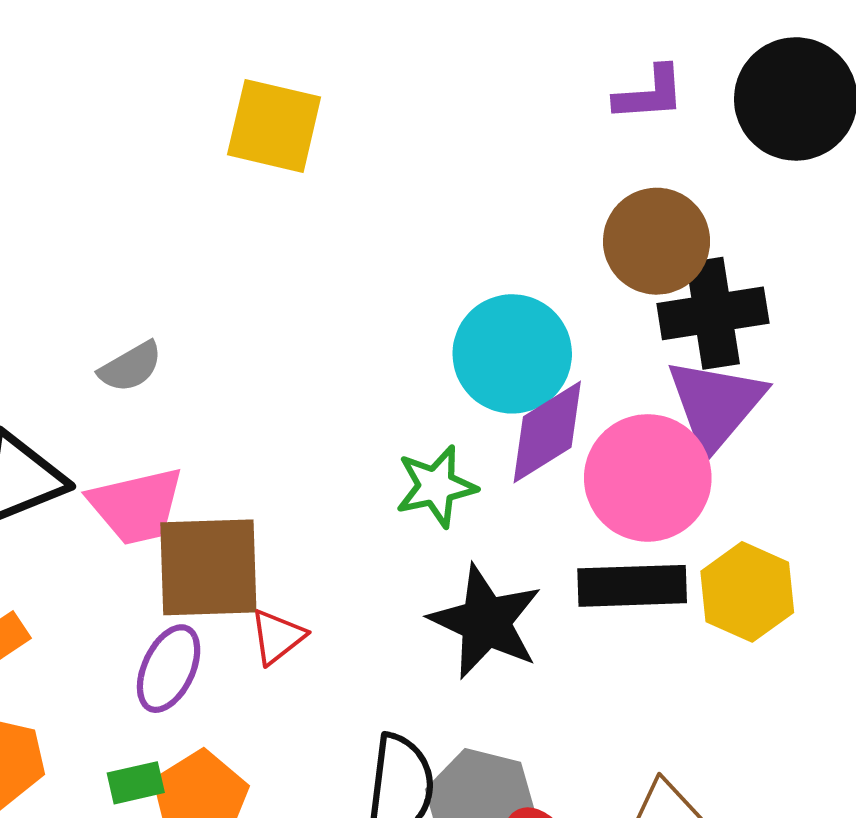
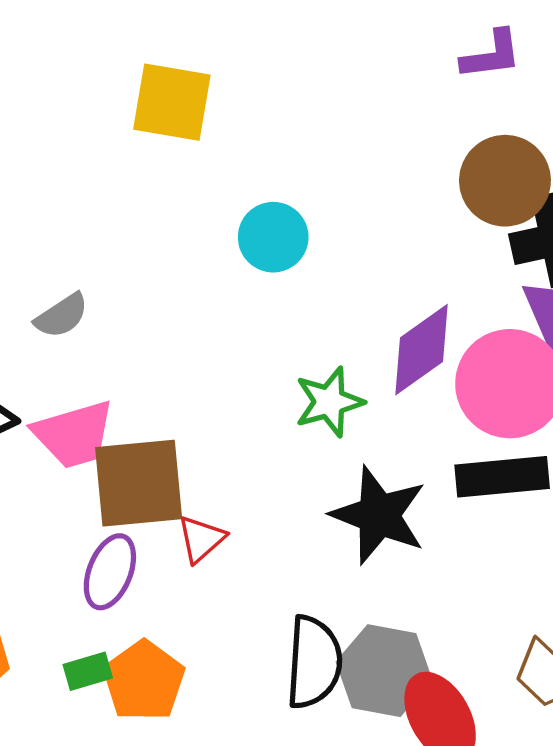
cyan circle: (512, 354) -> (273, 237), moved, size x0.7

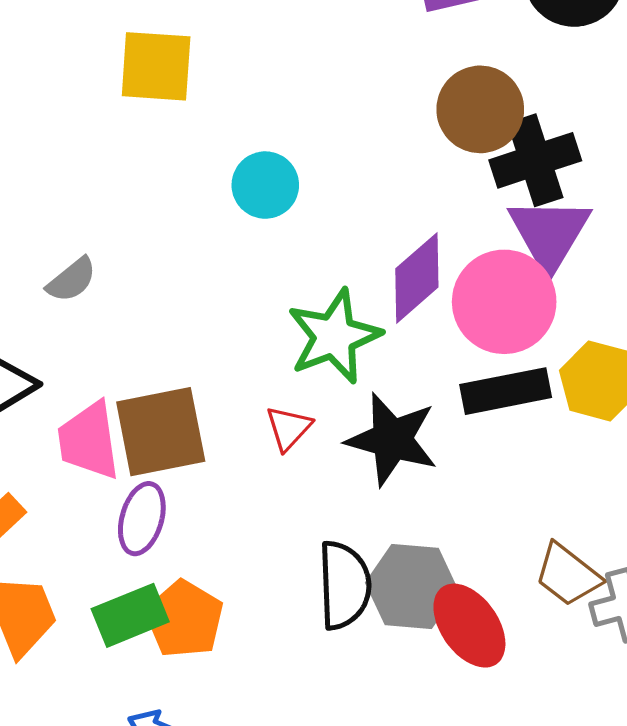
green star: (329, 402) -> (334, 336), size x1.4
pink trapezoid: (74, 434) -> (89, 441), moved, turned 104
red triangle: (201, 539) -> (289, 428), moved
green rectangle: (88, 671) -> (130, 615), size x1.6

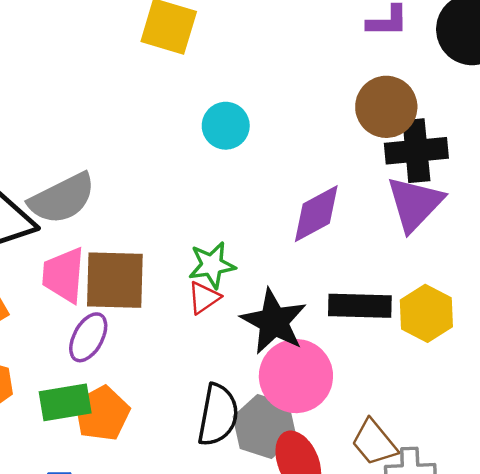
gray semicircle: (72, 280) -> (62, 198), moved, size x1.8
pink circle: (504, 302) -> (296, 376), moved
green star: (334, 336) -> (212, 265), moved, size x0.7

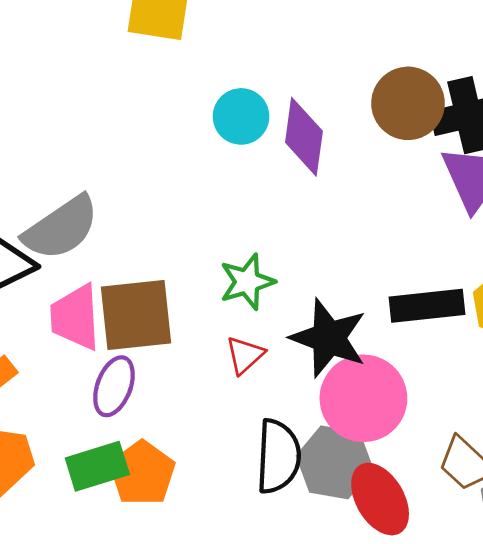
brown circle: (386, 107) -> (408, 103), moved
purple diamond: (316, 214) -> (304, 137), moved, turned -46
red triangle: (204, 298) -> (245, 355), moved

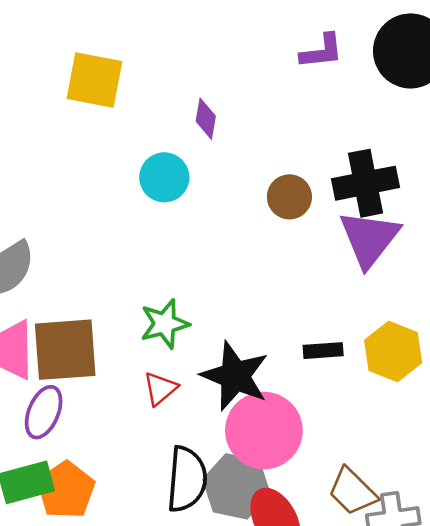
brown circle: (408, 103) -> (289, 197), moved, size x0.7
purple diamond: (304, 137) -> (206, 119), moved, size x0.6
black rectangle: (427, 306) -> (323, 351), size x0.6

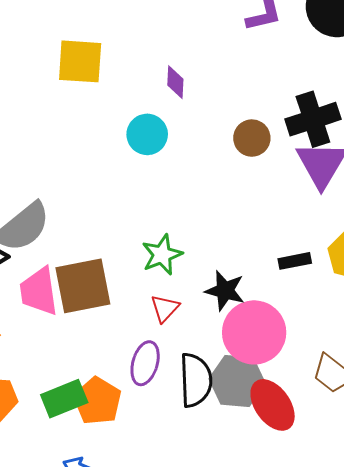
black star: (235, 376) -> (225, 291), size x0.7
purple ellipse: (44, 412) -> (145, 363), moved

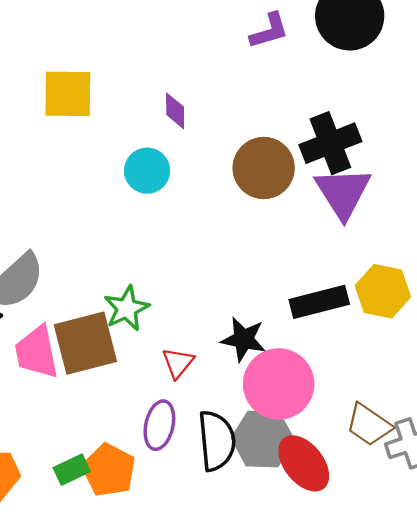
brown circle: (252, 138) -> (264, 168), size x1.5
green star: (162, 255) -> (127, 308), moved
black rectangle: (295, 261) -> (319, 302), size x1.6
green rectangle: (64, 399) -> (72, 470), size x0.7

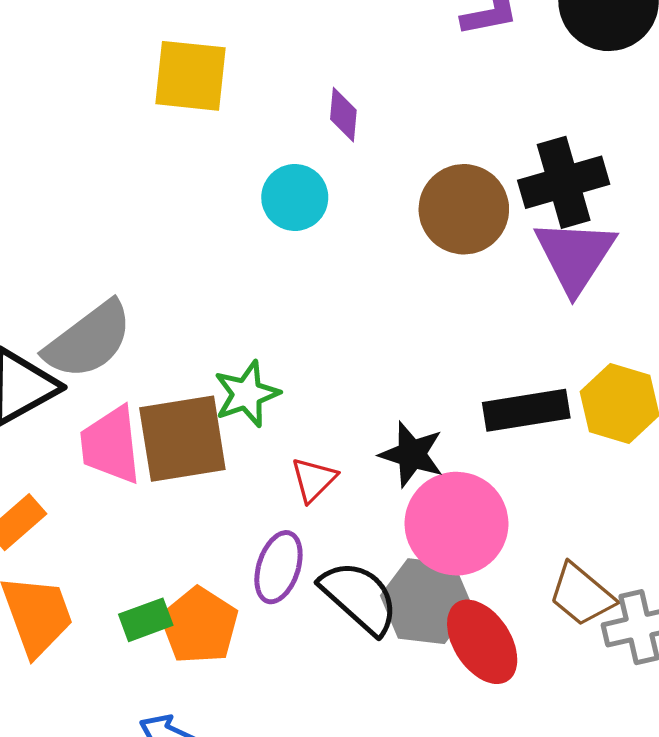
black semicircle: (217, 441) -> (359, 597), turned -48

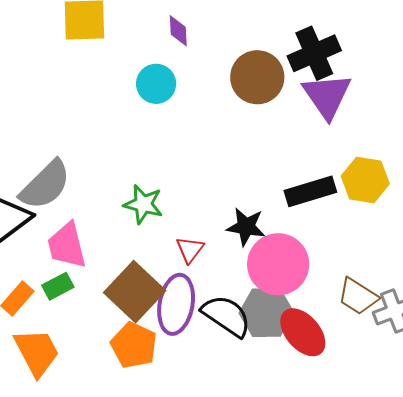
green star: (247, 394) -> (143, 204), turned -30
brown square: (182, 439) -> (135, 292), moved, turned -30
purple ellipse: (278, 567) -> (176, 304), size x1.4
green rectangle: (146, 620) -> (58, 286), moved

